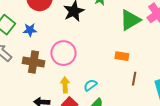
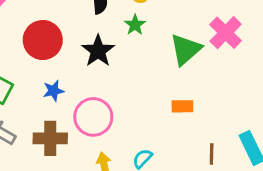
blue star: (30, 30) -> (53, 91), moved
brown line: (134, 79) -> (212, 154), moved

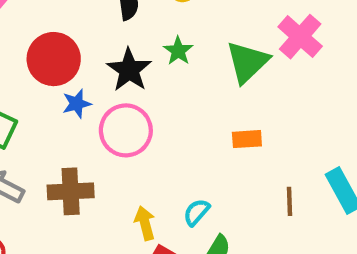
green star: (135, 25) -> (178, 51), moved
blue star: (53, 91) -> (77, 104), moved
pink circle: (93, 117) -> (126, 130), moved

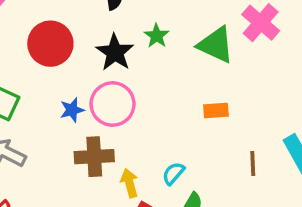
green triangle: (247, 62) -> (216, 45), turned -51
blue star: (77, 104) -> (72, 110), moved
brown cross: (71, 191) -> (94, 157), moved

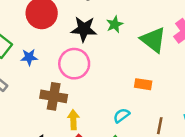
black star: (115, 52) -> (84, 29), turned 30
blue star: (72, 110) -> (29, 57), moved
cyan semicircle: (173, 173) -> (122, 115), moved

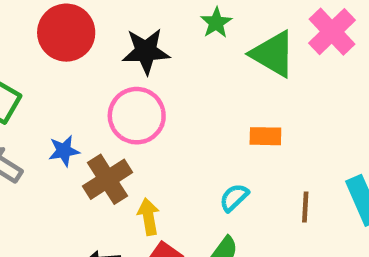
green star: (115, 24) -> (216, 23), moved
blue star: (29, 57) -> (64, 151), moved
brown cross: (54, 96) -> (107, 179), turned -35

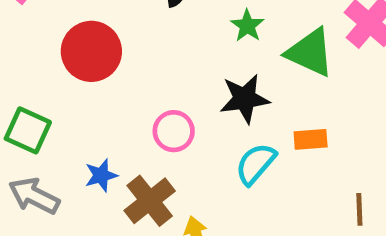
black star: (146, 51) -> (245, 99), moved
pink circle: (137, 116) -> (174, 131), size x0.7
cyan semicircle: (234, 198) -> (256, 164), moved, size x1.4

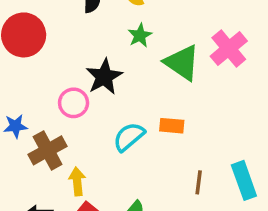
black star: (245, 99) -> (104, 77), moved, turned -30

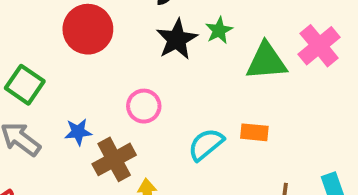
green triangle: (182, 63) -> (266, 61), turned -39
black star: (104, 77) -> (177, 39), moved

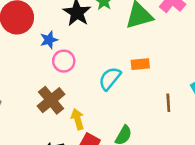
blue star: (78, 132) -> (49, 40), moved

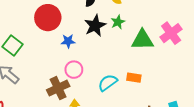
pink circle: (64, 61) -> (74, 70), moved

